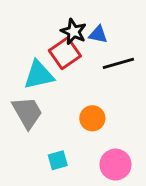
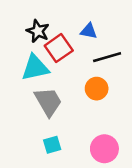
black star: (74, 32) -> (38, 31), moved
gray trapezoid: (27, 113) -> (48, 102), moved
orange circle: (92, 118) -> (97, 89), moved

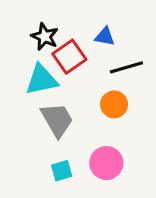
pink circle: (104, 149) -> (106, 163), moved

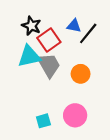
black line: (126, 67) -> (88, 33), moved, turned -35
gray trapezoid: (57, 120) -> (49, 65), moved

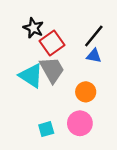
blue triangle: (74, 26) -> (94, 56), moved
cyan triangle: (29, 56) -> (31, 76), moved, turned 45
orange circle: (81, 74) -> (86, 92), moved

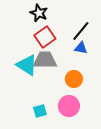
black star: (33, 28) -> (39, 13), moved
gray trapezoid: (52, 70) -> (45, 60), turned -60

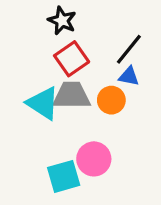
orange circle: (74, 79) -> (111, 100), moved
pink circle: (69, 106) -> (94, 159), moved
cyan square: (40, 111) -> (64, 176), size x1.5

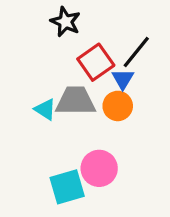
red square: (72, 59) -> (96, 62), moved
blue triangle: (129, 76) -> (123, 79), moved, turned 50
cyan triangle: (43, 103) -> (45, 109), size x0.6

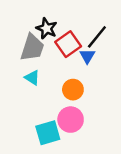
black star: (65, 22) -> (47, 28), moved
gray trapezoid: (76, 101) -> (32, 48), moved, turned 108
orange circle: (118, 106) -> (73, 90), moved

